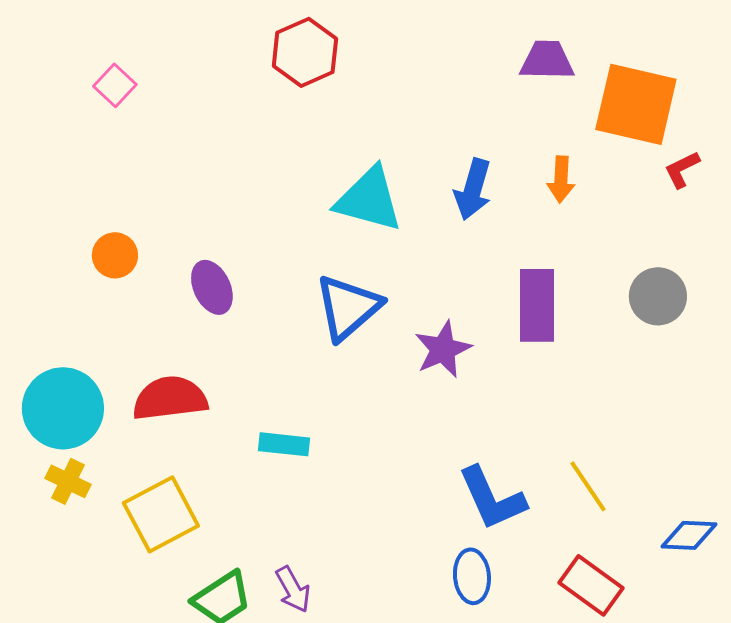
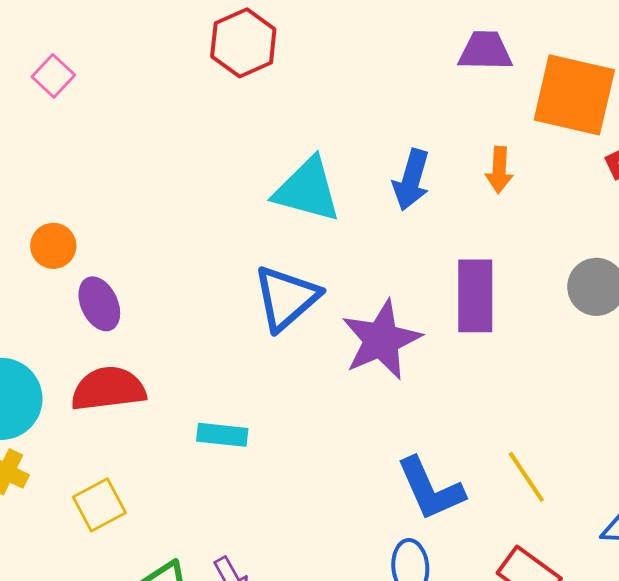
purple ellipse: (212, 287) -> (99, 304), moved
purple star: (443, 349) -> (381, 340), size x1.4
yellow square: (161, 514) -> (99, 505), size x0.7

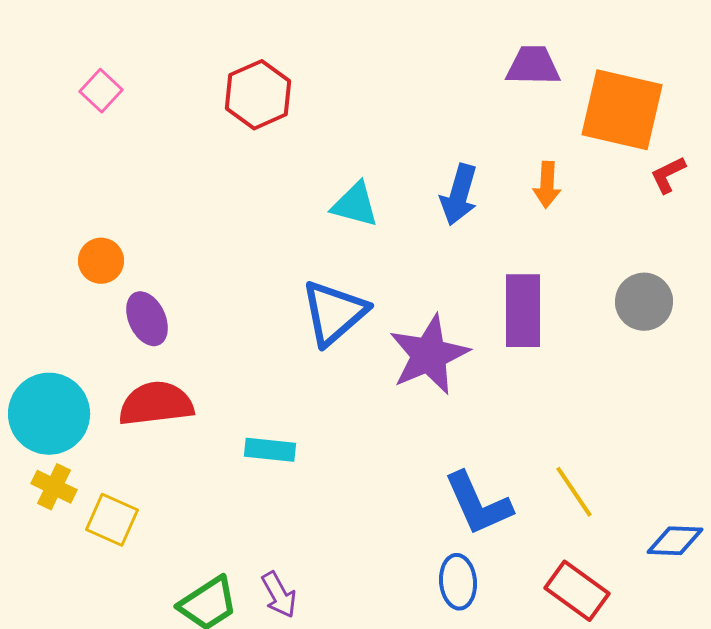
red hexagon: (243, 43) -> (258, 95), moved
cyan triangle: (307, 190) -> (355, 205), size x0.7
yellow square: (99, 505) -> (112, 520), moved, turned -38

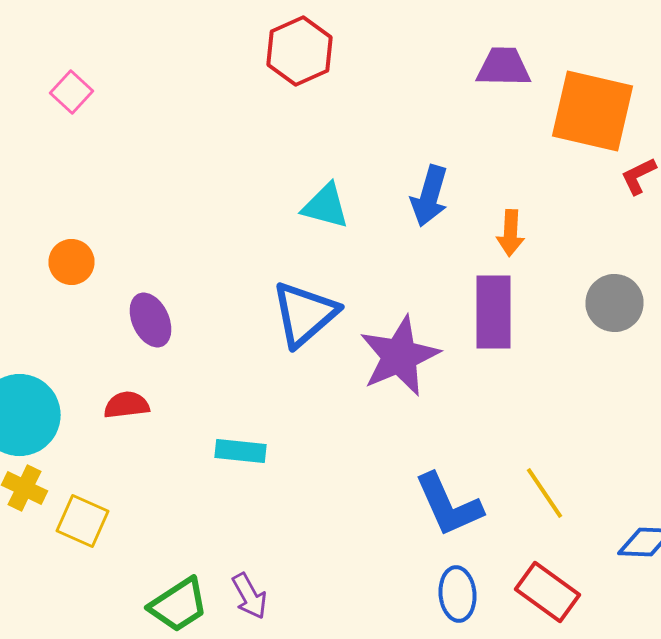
red hexagon: (258, 95) -> (300, 51), moved
orange arrow: (547, 185) -> (510, 233), moved
purple ellipse: (147, 319) -> (150, 320), moved
red semicircle: (156, 404) -> (126, 405), size x0.6
blue ellipse: (458, 582) -> (458, 594), moved

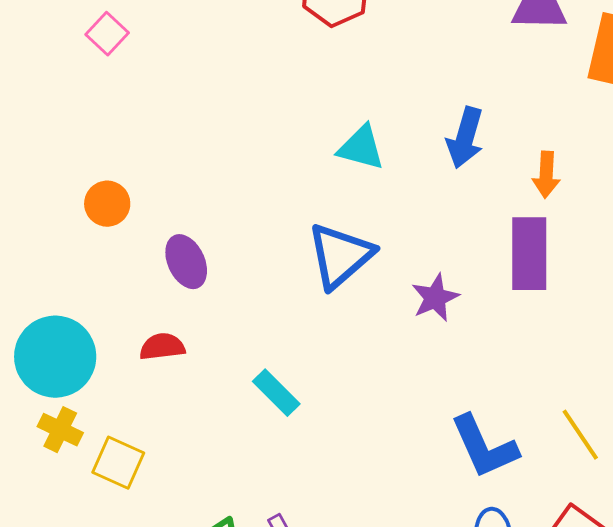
purple star: (400, 356) -> (435, 298), size x0.6
cyan rectangle: (240, 451) -> (276, 393), turned 39

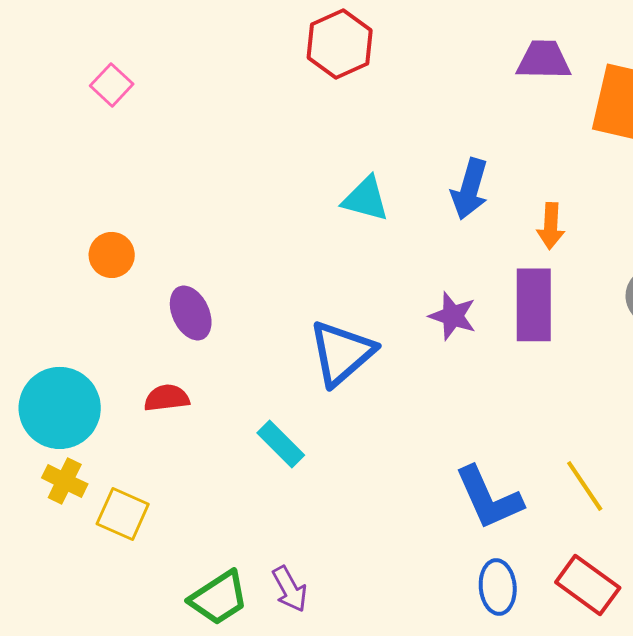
blue triangle: (340, 256) -> (342, 353), moved
purple star: (435, 298) -> (453, 316), moved, turned -30

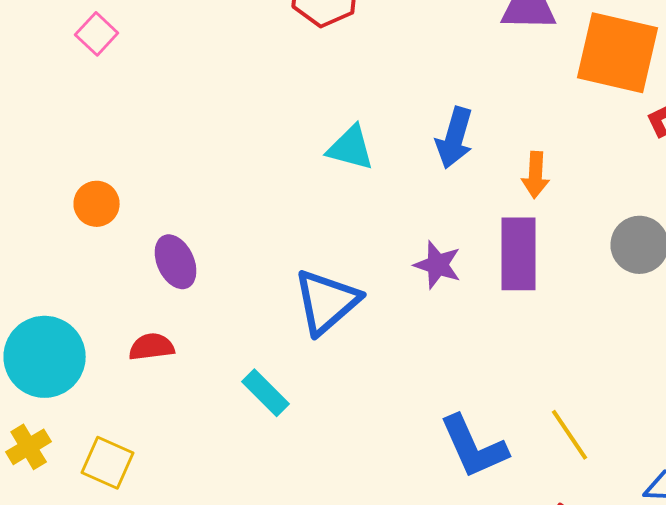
yellow cross: (65, 481) -> (29, 447), moved, turned 33

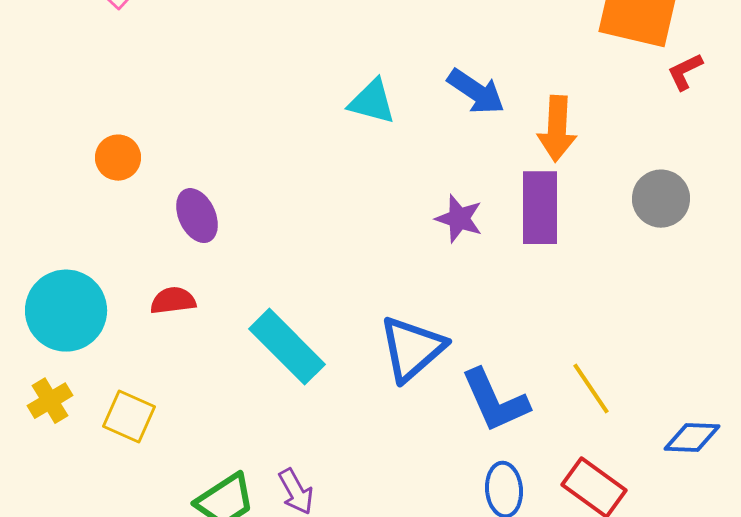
blue arrow: (455, 138) -> (476, 92), turned -72
orange arrow: (536, 175) -> (557, 129), size x1.4
blue triangle: (327, 302) -> (412, 349), moved
cyan rectangle: (266, 393) -> (287, 347), size x1.6

